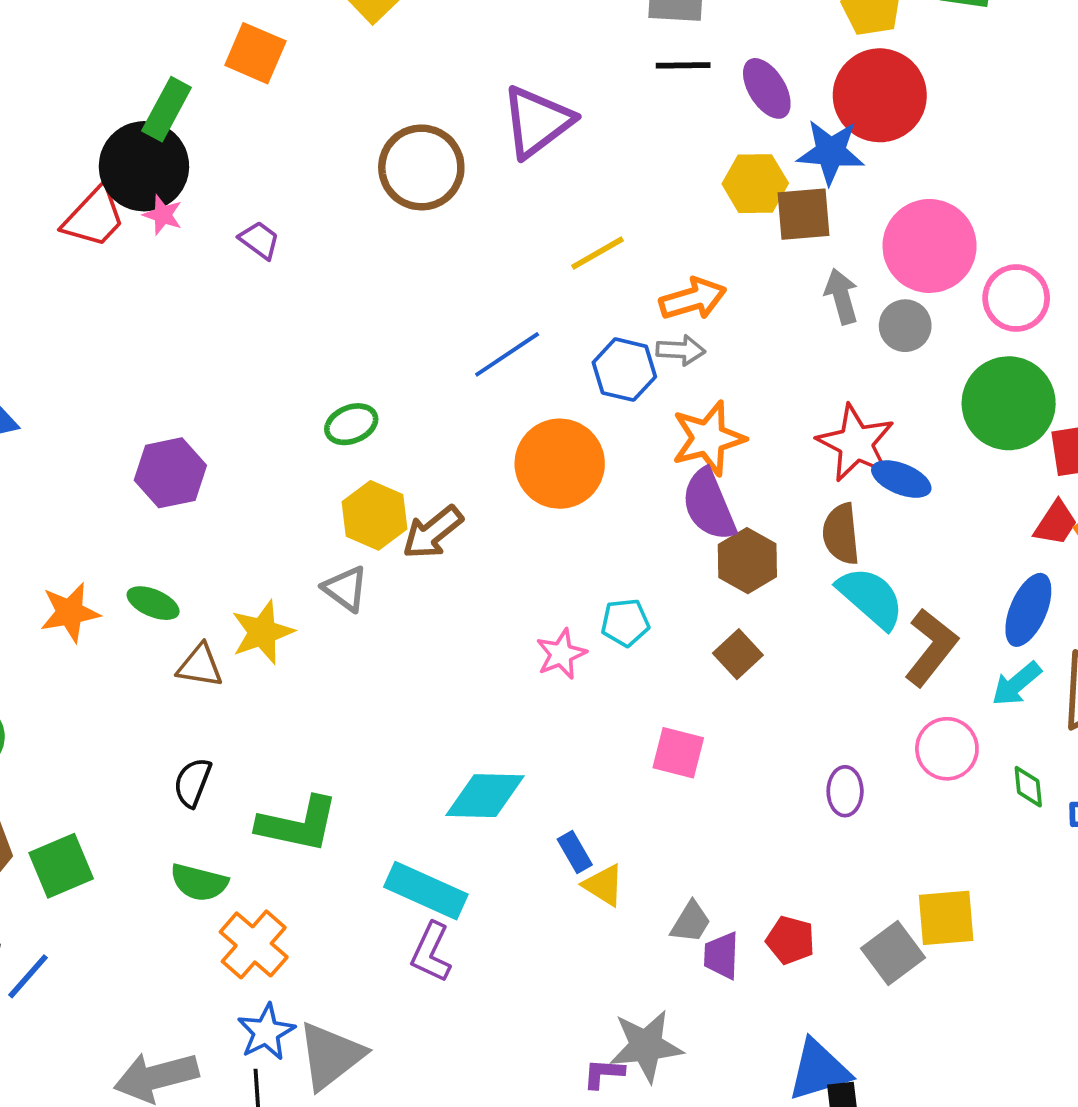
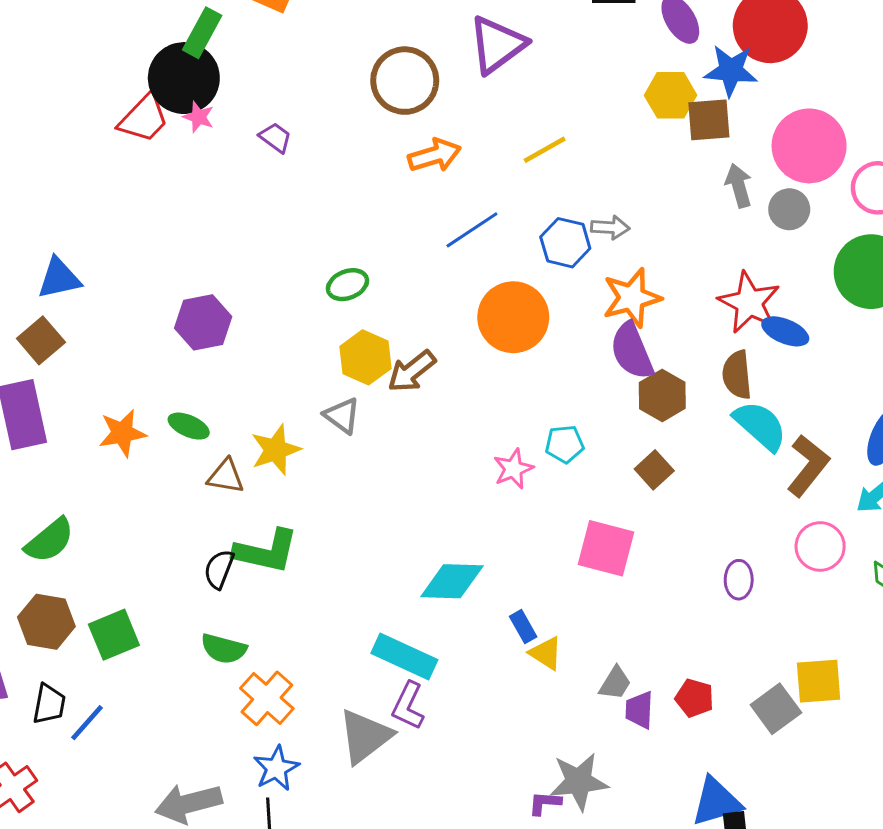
orange arrow: (693, 299) -> (435, 155), moved
pink square: (678, 753) -> (606, 548), size x1.4
green L-shape: (298, 824) -> (266, 551), moved
gray triangle: (331, 1056) -> (365, 736), moved

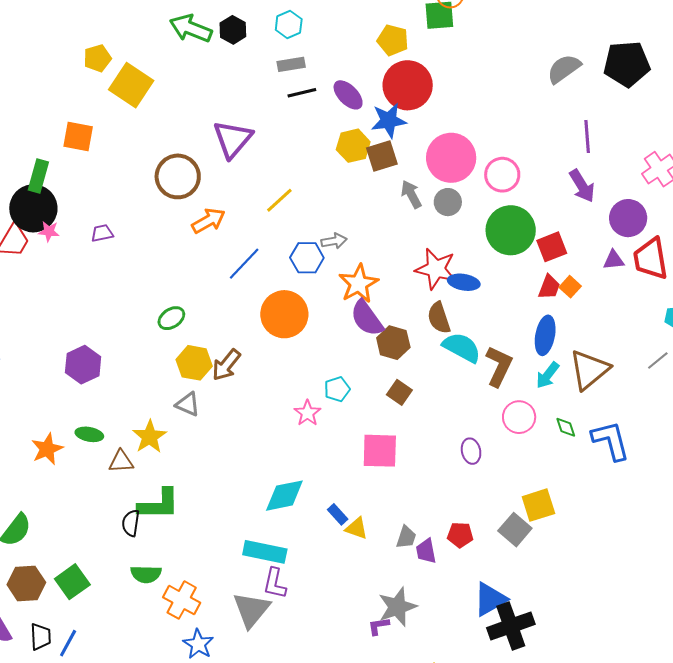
purple trapezoid: (275, 138) -> (102, 233), turned -35

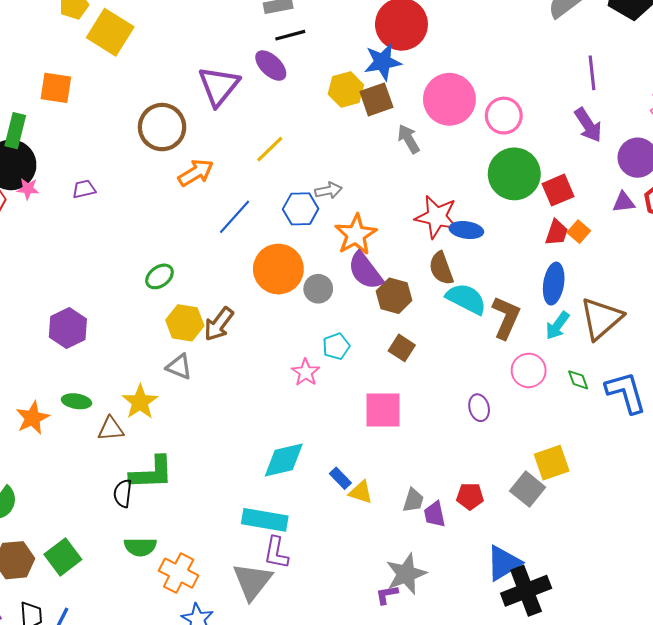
purple ellipse: (348, 95) -> (271, 66), moved
gray circle: (448, 202) -> (318, 289), moved

